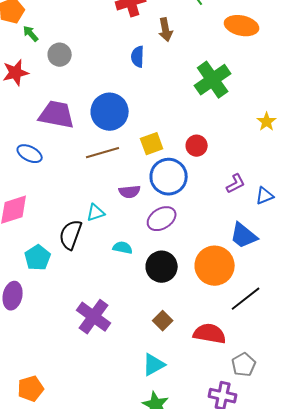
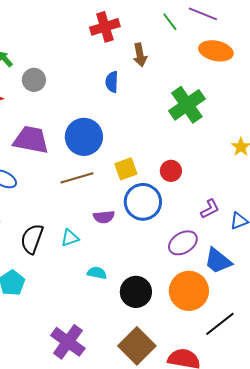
purple ellipse: (162, 219) -> (183, 243), moved
black semicircle: (71, 235) -> (32, 239), moved
brown square: (163, 321) -> (137, 346), size x1.8

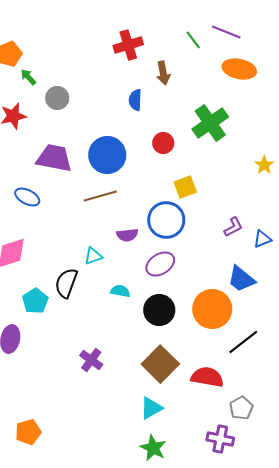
yellow square: (126, 169) -> (185, 187), moved
red circle: (171, 171) -> (163, 143), moved
black semicircle: (32, 239) -> (66, 283), moved
purple ellipse: (183, 243) -> (160, 264), moved
purple cross: (68, 342) -> (91, 360), size x0.7

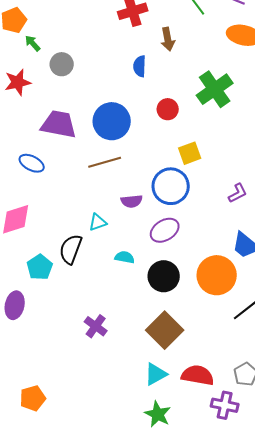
red semicircle: (207, 377) -> (198, 375), moved

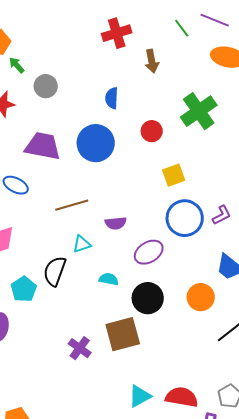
blue semicircle: (140, 66) -> (112, 98), moved
brown line: (105, 162) -> (72, 205), moved
blue circle: (171, 186) -> (185, 218), moved
orange circle: (217, 275) -> (201, 297), size x0.7
brown square: (165, 330) -> (123, 334), moved, turned 30

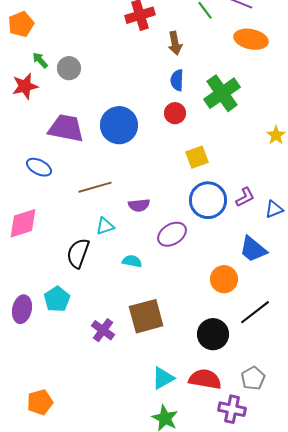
green arrow: (17, 65) -> (40, 60), moved
blue semicircle: (112, 98) -> (177, 80), moved
cyan pentagon: (24, 289) -> (57, 299), moved
black circle: (148, 298) -> (213, 334), moved

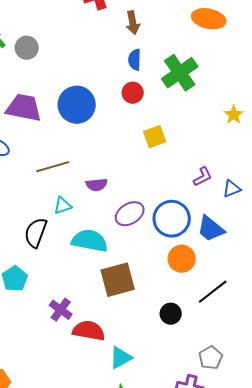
blue circle: (208, 200) -> (172, 219), moved
cyan semicircle: (132, 261) -> (90, 241), size x1.8
brown square: (146, 316) -> (118, 280), moved
black circle: (213, 334) -> (171, 314), size x0.7
red semicircle: (205, 379) -> (89, 331), moved

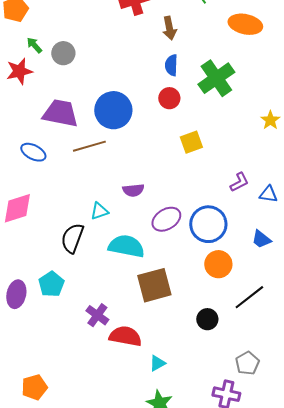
brown line: (53, 167) -> (89, 146), moved
blue triangle: (232, 189) -> (268, 194), turned 30
blue trapezoid: (211, 229) -> (261, 239), moved, size x0.7
cyan triangle: (121, 358) -> (157, 363), size x0.7

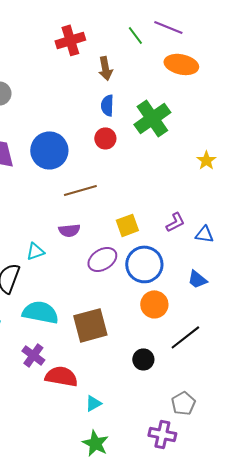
yellow square: (191, 142) -> (127, 225), moved
brown line: (89, 146) -> (80, 190), moved
cyan semicircle: (126, 246) -> (40, 312), moved

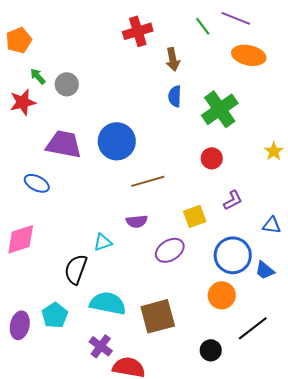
red circle: (105, 138) -> (212, 158), moved
purple L-shape: (175, 222) -> (233, 200), moved
blue circle: (144, 264) -> (233, 255), moved

